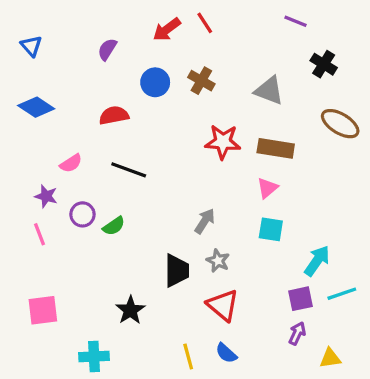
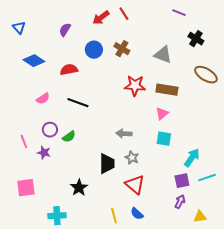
blue diamond: (36, 107) -> (34, 61), moved
purple star: (46, 196) -> (44, 153), moved
gray arrow: (205, 221) -> (124, 134), turned -119

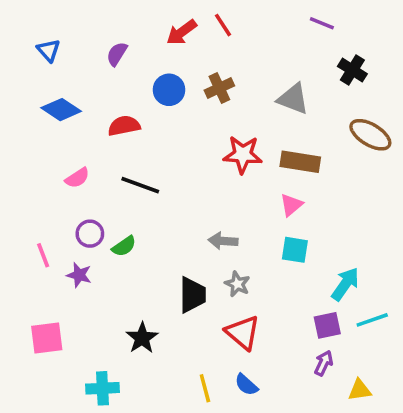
blue triangle: (19, 28) -> (49, 50), moved
brown cross: (122, 49) -> (219, 88), turned 35

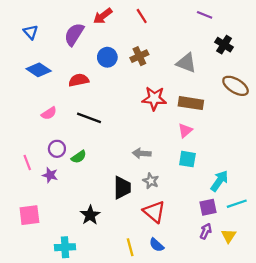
red arrow: (182, 32) -> (103, 16), moved
purple semicircle: (117, 54) -> (74, 34), size x1.5
yellow triangle: (360, 390) -> (229, 236), moved, turned -49

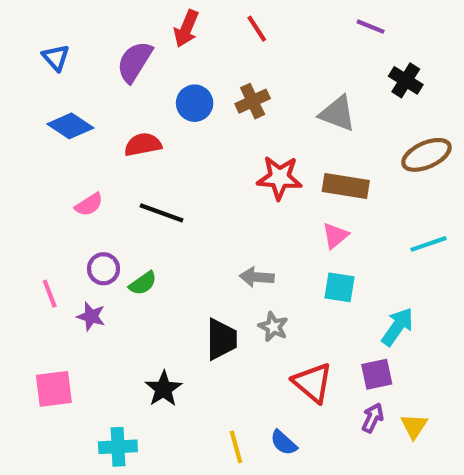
red arrow: (103, 16) -> (186, 29), turned -30
brown ellipse: (236, 86) -> (426, 155), turned -55
cyan line: (237, 204) -> (429, 244), moved
red triangle: (154, 212) -> (313, 383), moved

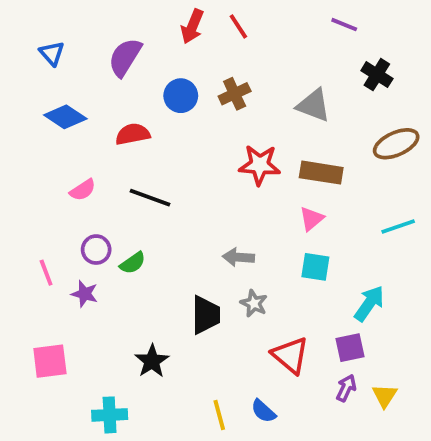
red arrow: (186, 29) -> (192, 26), moved

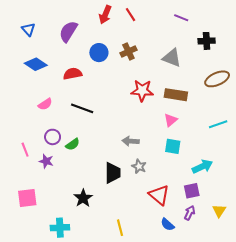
purple line: (344, 25) -> (181, 18), moved
black cross: (377, 75) -> (207, 41), turned -35
cyan arrow: (369, 303) -> (202, 166), turned 30
yellow triangle: (385, 396) -> (219, 211), moved
blue semicircle: (263, 411) -> (167, 224), moved

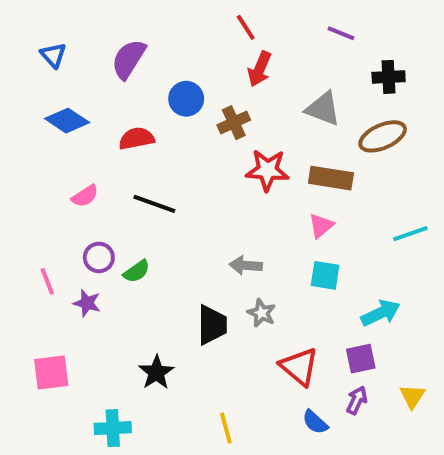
red arrow: (105, 15) -> (260, 69), moved
brown cross: (128, 51) -> (234, 123), moved
brown ellipse: (217, 79) -> (383, 136), moved

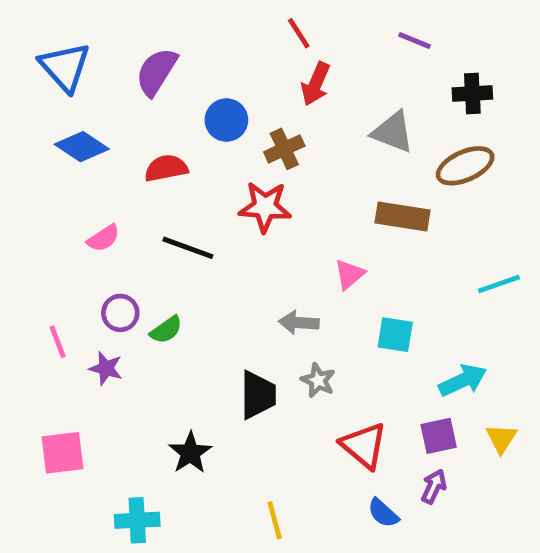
blue triangle: (53, 55) -> (65, 67), size x1.6
red star: (267, 170) -> (265, 207), moved
pink triangle: (321, 226) -> (349, 274), moved
yellow triangle: (412, 396) -> (501, 438), moved

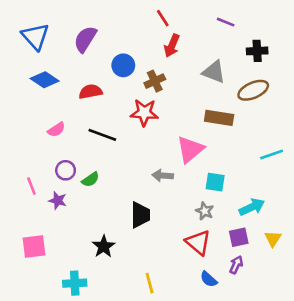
pink triangle: (349, 274) -> (190, 149), size x1.6
gray star: (318, 380) -> (205, 211), moved

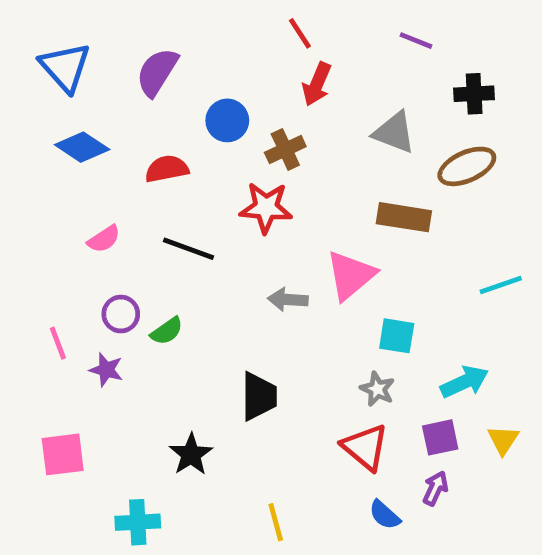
gray arrow: (163, 176) -> (288, 300), moved

